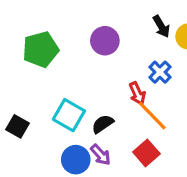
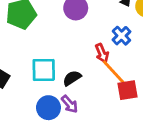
cyan square: (69, 115) -> (44, 70), turned -32
red square: (146, 153) -> (127, 90), moved, turned 30

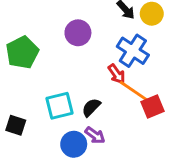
blue cross: (121, 36) -> (133, 51), size x1.5

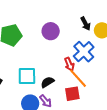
red square: (152, 106) -> (72, 94), moved

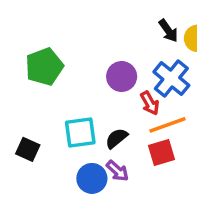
purple circle: (51, 31) -> (122, 76), moved
orange line: (78, 78) -> (168, 125), turned -60

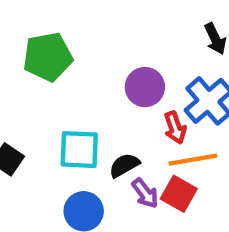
red square: (161, 152) -> (179, 194), turned 36
purple arrow: (117, 171) -> (145, 193), moved

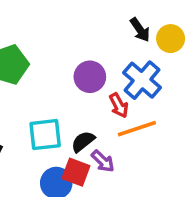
red square: (179, 194) -> (76, 172), moved

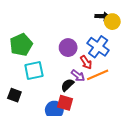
black arrow: (140, 30) -> (102, 16), moved, turned -48
cyan square: (45, 135) -> (34, 70), moved
purple arrow: (103, 161) -> (78, 76), moved

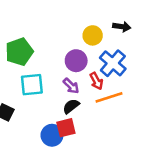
yellow circle: (112, 22) -> (93, 35), moved
purple arrow: (78, 76) -> (71, 86), moved
red square: (65, 103) -> (66, 128), turned -35

